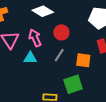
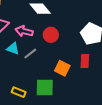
pink arrow: (35, 38) -> (24, 31), turned -72
gray line: (59, 55) -> (30, 54), moved

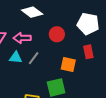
red circle: (51, 35) -> (57, 34), moved

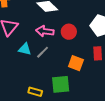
pink arrow: (22, 38) -> (45, 31), moved

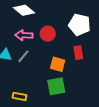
green square: (61, 84) -> (56, 86), moved

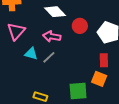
red circle: (48, 34) -> (80, 26), moved
orange square: (58, 64) -> (99, 79), moved

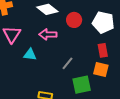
gray line: (49, 57) -> (67, 63), moved

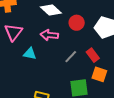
red rectangle: (103, 50) -> (93, 55), moved, turned -32
gray line: (67, 63) -> (71, 57), moved

